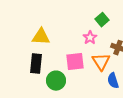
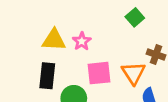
pink star: (90, 38) -> (82, 41), moved

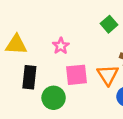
yellow triangle: (54, 40) -> (16, 45), moved

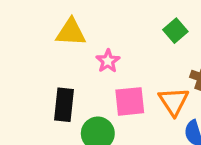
yellow triangle: (16, 45) -> (71, 32), moved

